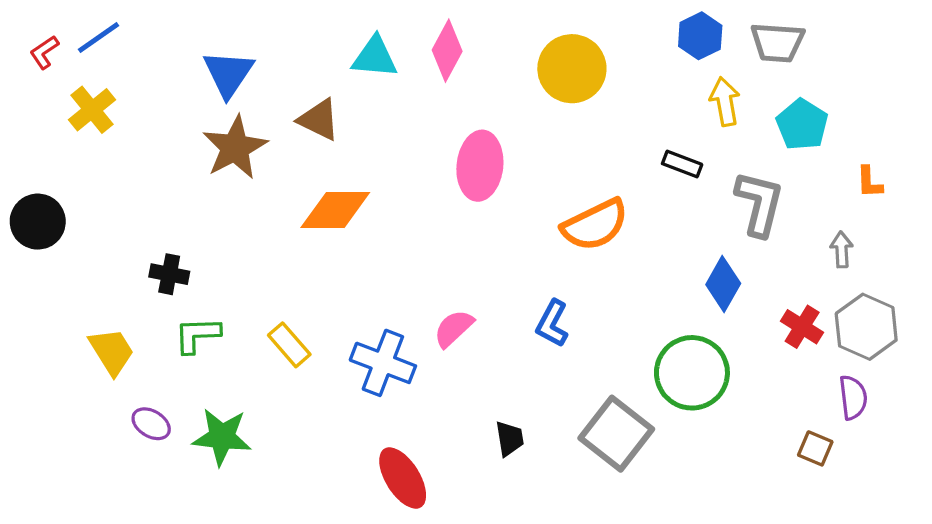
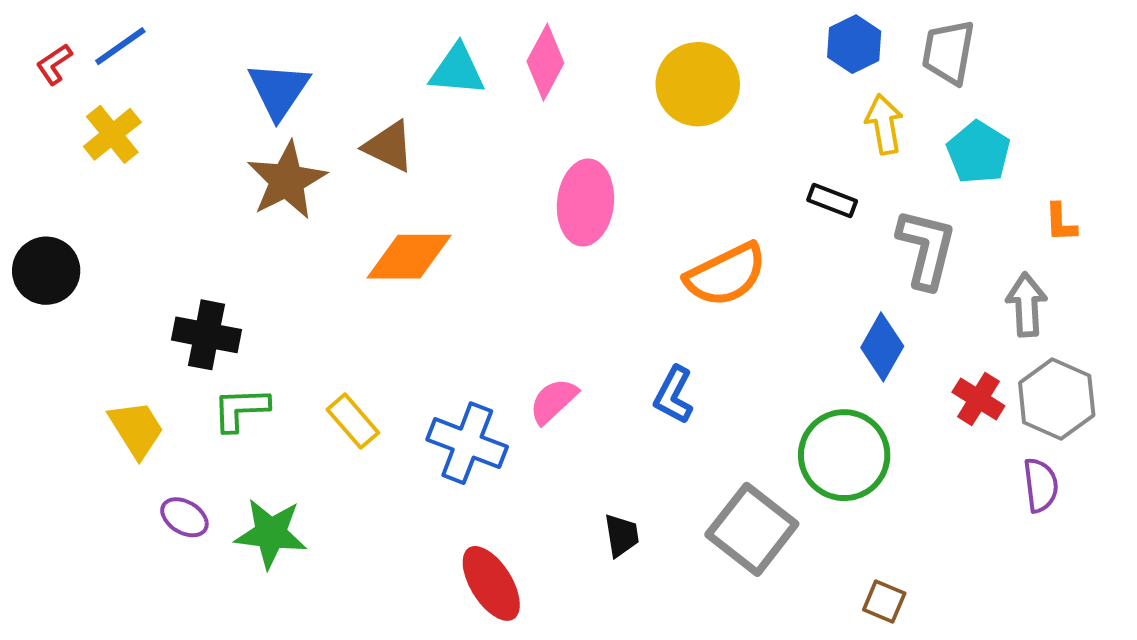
gray trapezoid: (777, 42) -> (948, 52), turned 96
gray arrow: (842, 250) -> (1027, 305), size x1.4
black cross: (169, 274) -> (207, 335), size x1.4
brown square: (815, 448) -> (884, 602), moved

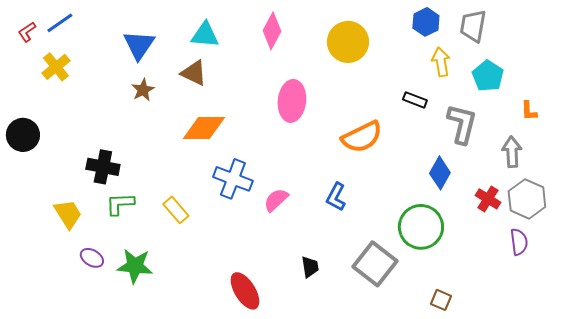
cyan triangle: (457, 70) -> (205, 35), moved
brown star: (287, 180) -> (143, 90), size x0.6
blue cross: (467, 443) -> (233, 179), moved

